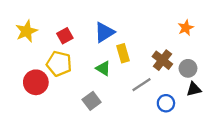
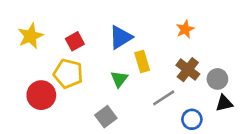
orange star: (186, 28) -> (185, 29), moved
green triangle: (103, 68) -> (119, 79), turned 35

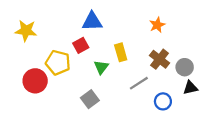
yellow star: (31, 36) -> (26, 31), turned 30
blue triangle: (121, 37) -> (92, 21), moved, turned 30
red square: (75, 41) -> (81, 45), moved

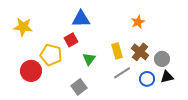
yellow rectangle: (121, 52) -> (117, 51), moved
blue circle: (163, 101) -> (147, 79), moved

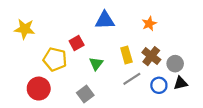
blue triangle: (81, 19) -> (105, 20), moved
red circle: (31, 71) -> (39, 89), moved

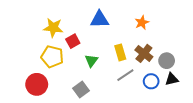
yellow star: (25, 29) -> (53, 28), moved

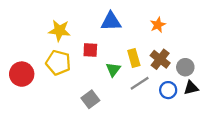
red square: (73, 41) -> (90, 50), moved, turned 32
green triangle: (91, 61) -> (113, 69), moved
red circle: (37, 84) -> (22, 74), moved

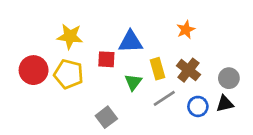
blue triangle: (111, 21) -> (131, 42), moved
gray circle: (185, 67) -> (229, 78), moved
red circle: (22, 74) -> (34, 70), moved

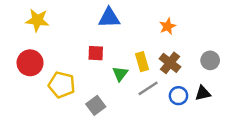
yellow star: (70, 36) -> (37, 20), moved
blue triangle: (131, 42) -> (109, 18), moved
yellow pentagon: (69, 74) -> (62, 85), moved
gray circle: (229, 78) -> (210, 60), moved

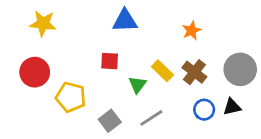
gray circle: (210, 60) -> (240, 69), size x1.5
yellow rectangle: (142, 62) -> (162, 71), turned -30
gray line: (148, 88) -> (151, 118), moved

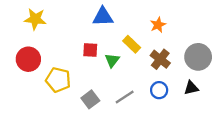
yellow rectangle: (162, 71) -> (132, 44), moved
green triangle: (137, 85) -> (112, 60), moved
blue circle: (204, 110) -> (159, 90), moved

